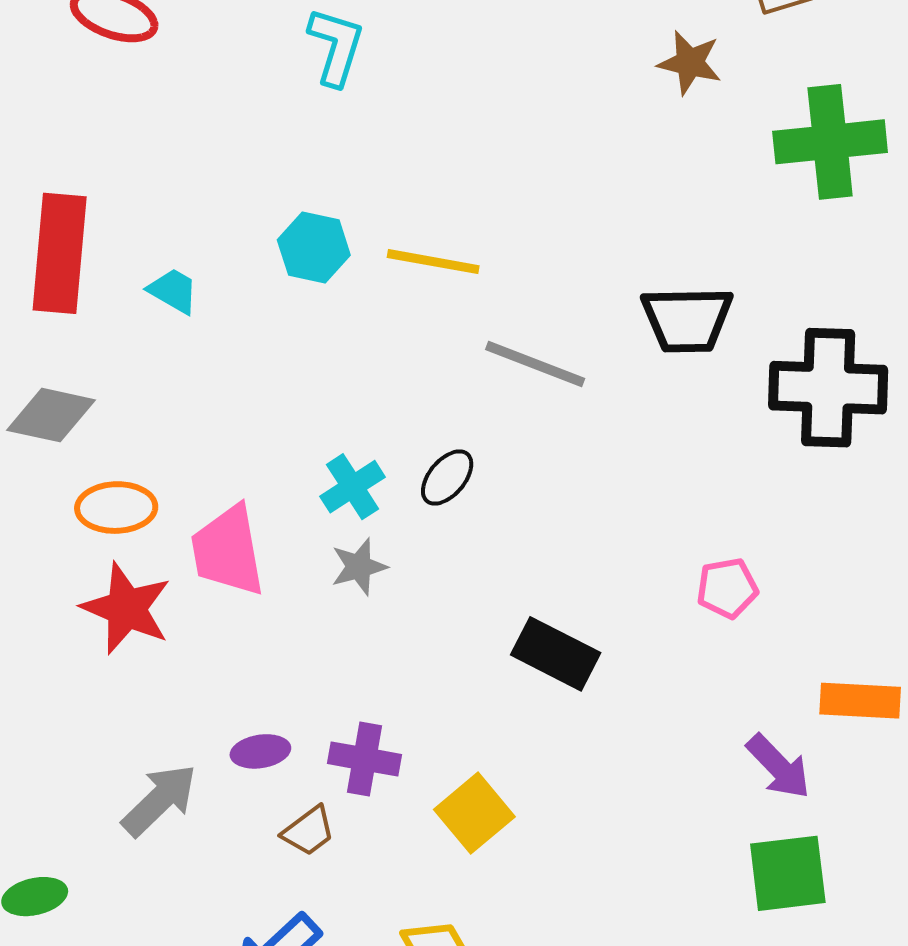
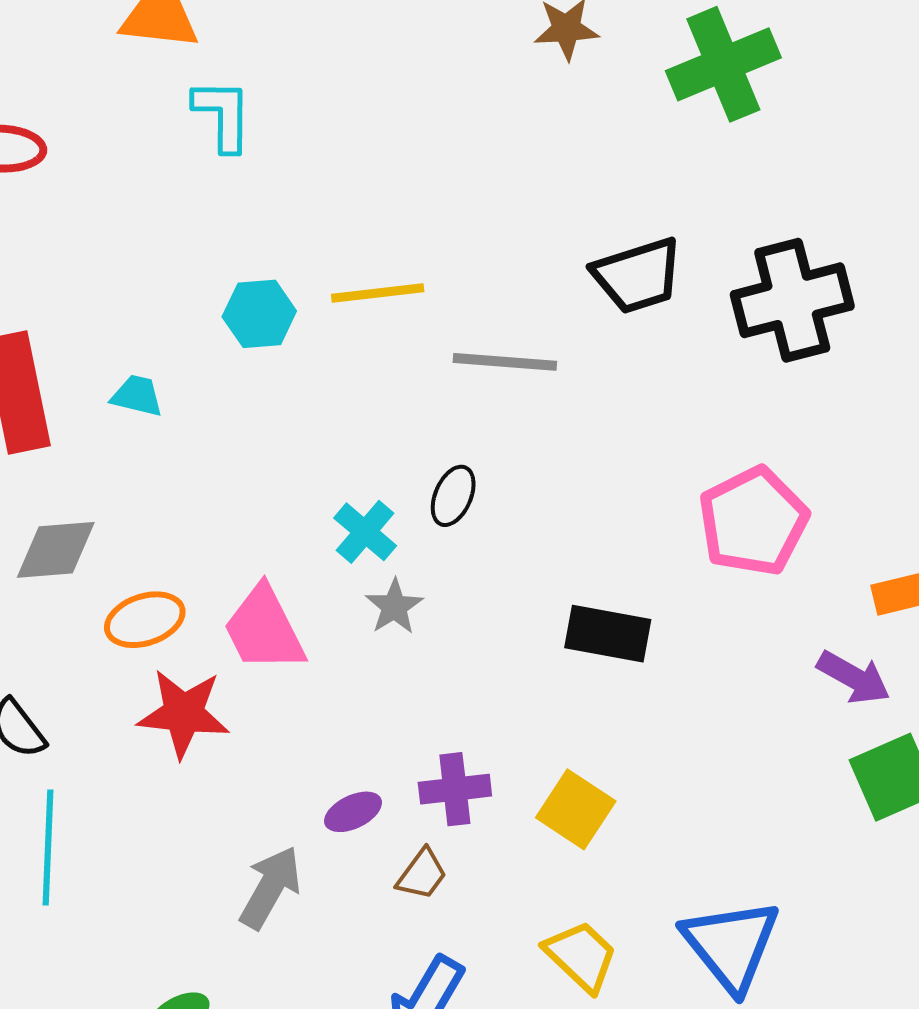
pink pentagon: (727, 588) -> (753, 521), size x1.8

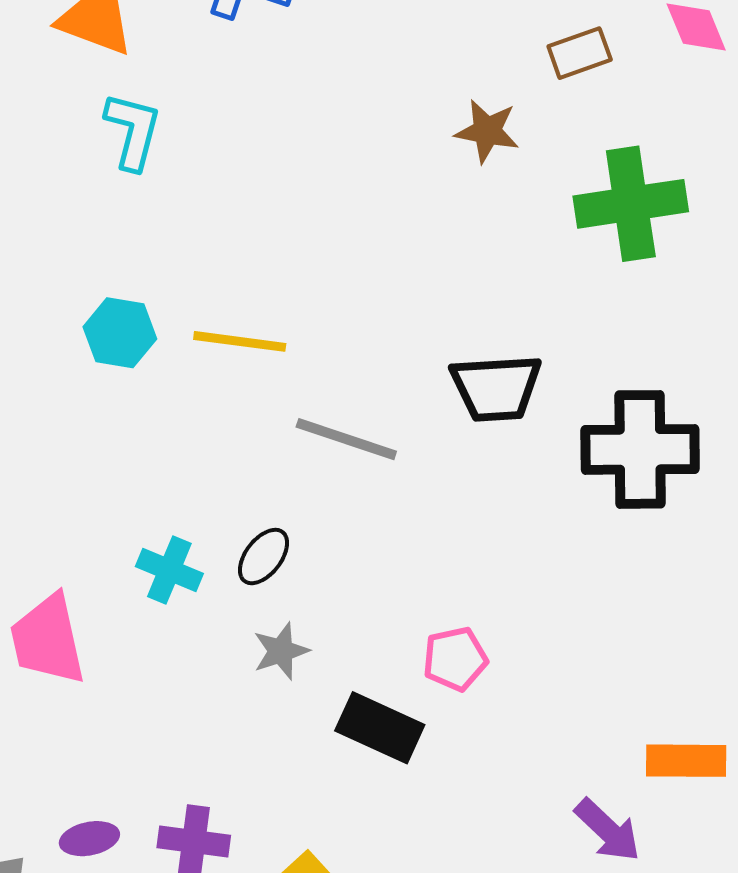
pink pentagon: (753, 521) -> (455, 659), moved, size x0.6
cyan cross: (365, 532) -> (169, 570), turned -32
gray star: (394, 607) -> (281, 651), moved

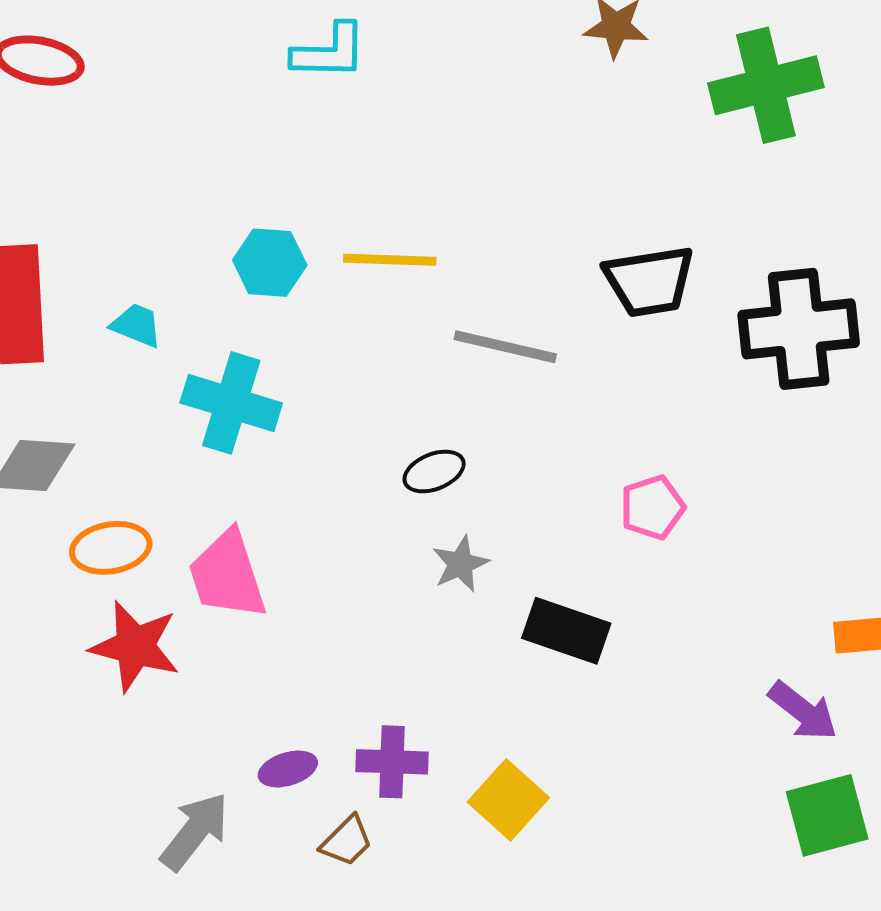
cyan L-shape: (133, 131) -> (329, 52), moved, turned 82
black ellipse: (263, 557) -> (434, 472), turned 36
cyan cross: (169, 570) -> (231, 403), moved, size x1.5
pink pentagon: (455, 659) -> (652, 507), moved

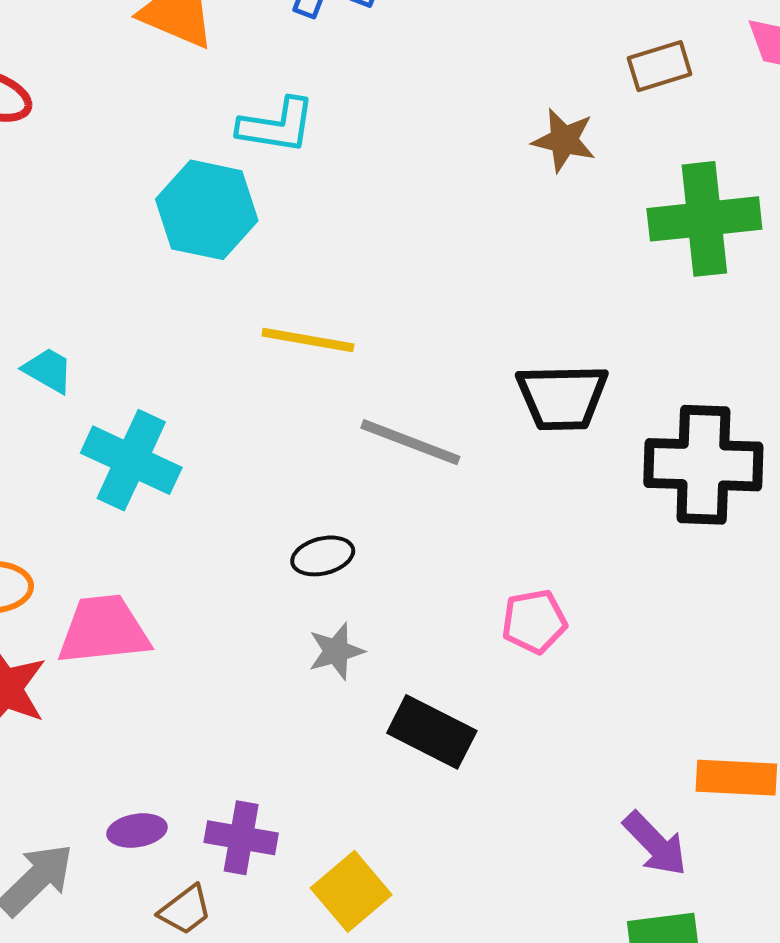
cyan hexagon: (270, 263) -> (207, 210), moved, size x1.4
pink trapezoid: (227, 575) -> (104, 630), turned 94

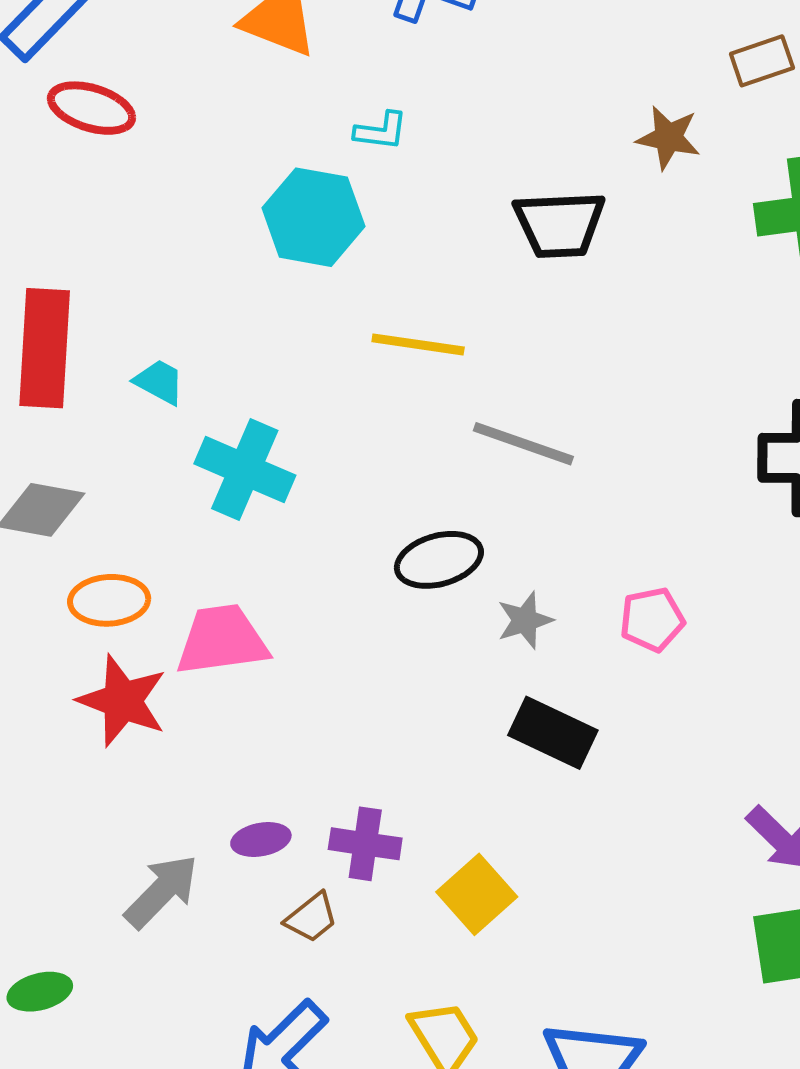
cyan L-shape: (277, 126) -> (381, 131), size x0.7
black trapezoid: (562, 397) -> (559, 224), moved
black ellipse: (323, 556) -> (439, 560), size x1.4
gray star: (336, 651) -> (525, 620), moved

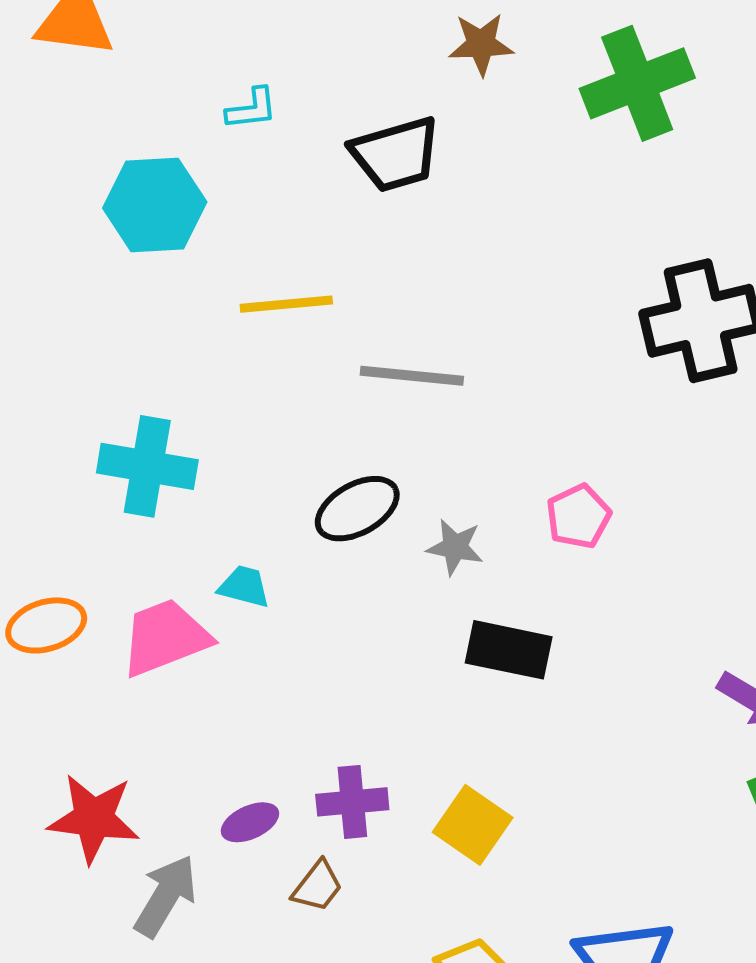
cyan L-shape: (381, 131) -> (252, 109), moved
cyan trapezoid: (159, 382) -> (244, 587), moved
gray star: (525, 620) -> (455, 547), turned -30
red star: (122, 701) -> (94, 818), moved

